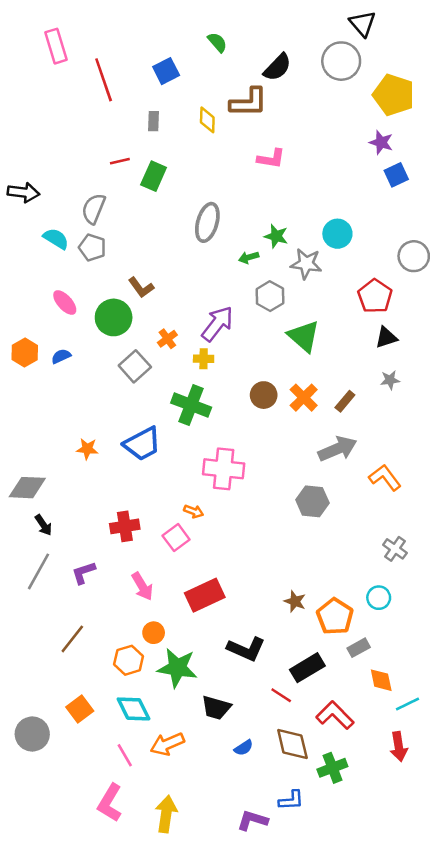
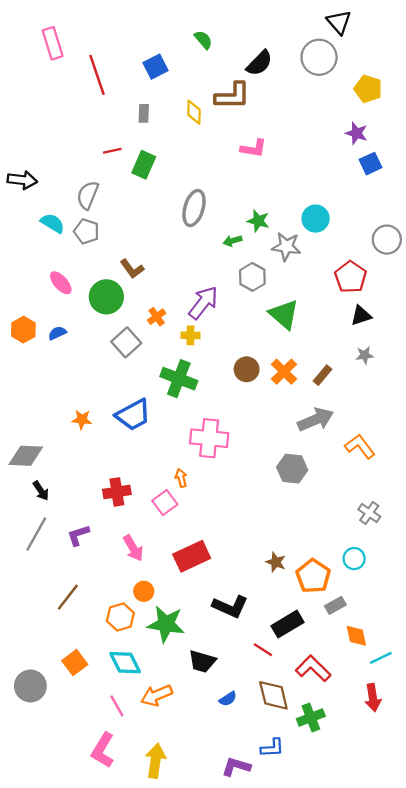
yellow pentagon: (394, 95) -> (368, 89), size x0.7
orange arrow: (194, 511) -> (181, 478), turned -126

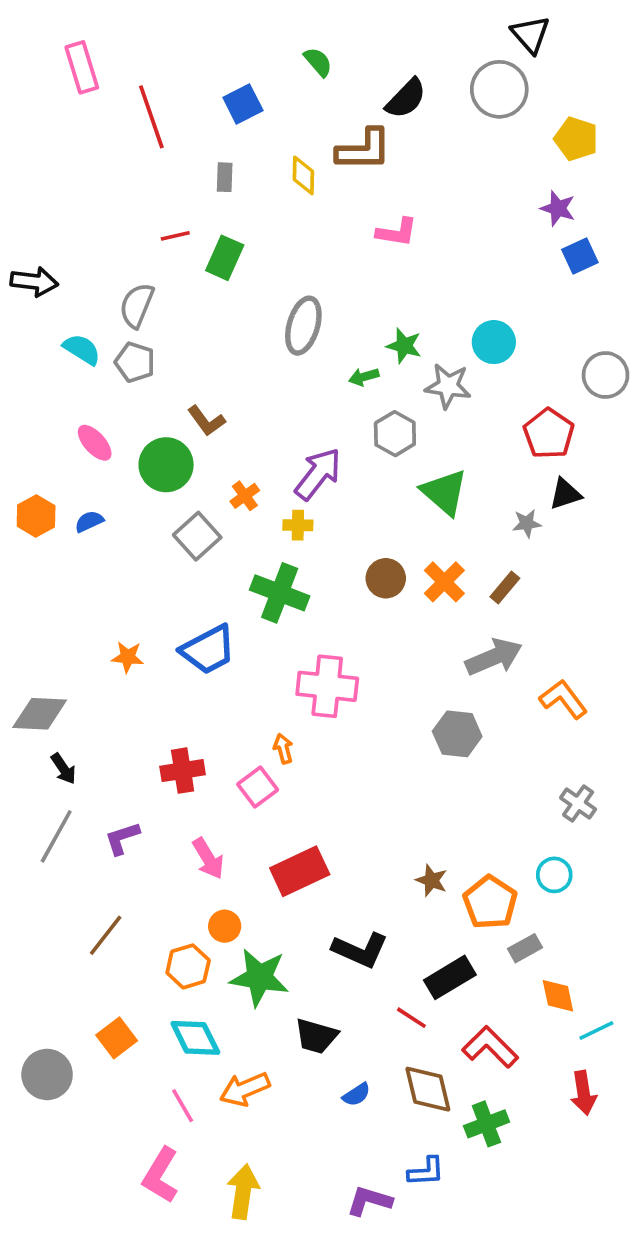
gray star: (365, 355) -> (527, 523), moved

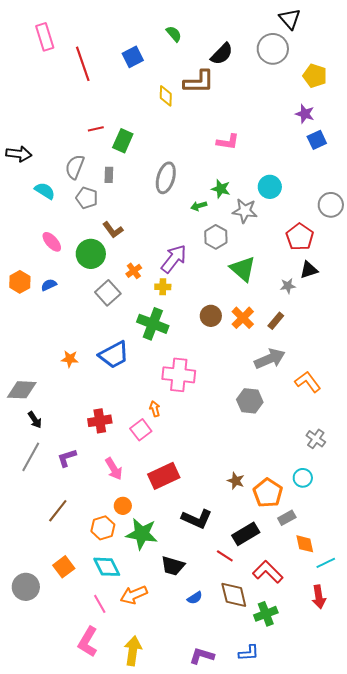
gray rectangle: (225, 177) -> (109, 175), moved
pink L-shape: (397, 232) -> (228, 142), moved
gray pentagon: (135, 362) -> (87, 198), moved
blue L-shape: (426, 1172) -> (249, 653), moved

